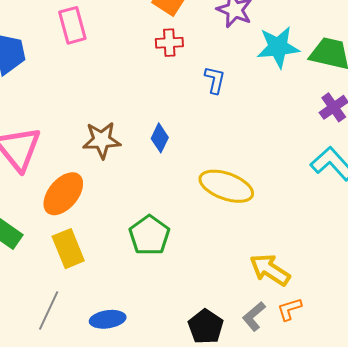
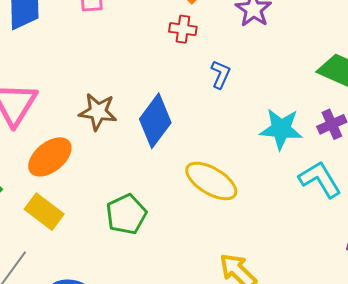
cyan star: (278, 47) -> (281, 129), moved
blue diamond: (160, 138) -> (155, 121), size x1.8
yellow rectangle: (68, 249) -> (44, 212), turned -42

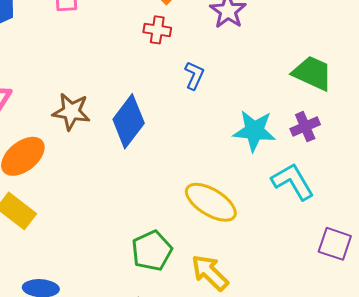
yellow ellipse: (211, 181) -> (211, 202), moved
green pentagon: (126, 214) -> (152, 251), moved

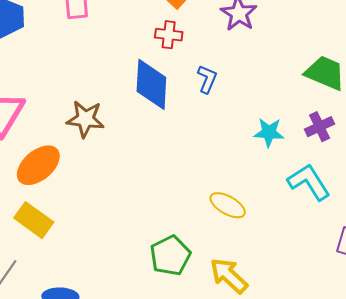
blue diamond: (129, 121) -> (151, 84), moved, turned -32
cyan star: (254, 131) -> (269, 132), size x0.7
yellow ellipse: (211, 202) -> (228, 205), size x0.7

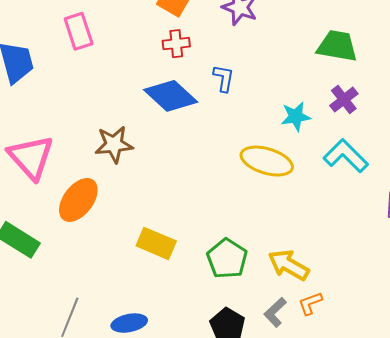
blue diamond: (151, 84) -> (171, 96), turned -38
yellow ellipse: (228, 205) -> (267, 161), moved, size x1.4
yellow rectangle: (34, 220) -> (156, 243), moved

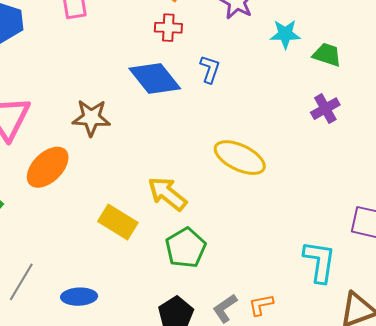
green trapezoid: (337, 46) -> (327, 55), size x0.7
cyan star: (296, 116) -> (285, 34), moved
cyan L-shape: (346, 156) -> (319, 262), moved, turned 45
yellow arrow: (289, 265) -> (167, 194), moved

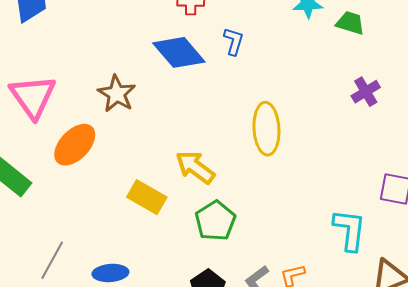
purple cross: (325, 109) -> (366, 92), moved
brown star: (91, 118) -> (117, 94), turned 30
yellow ellipse: (240, 158) -> (266, 129), turned 63

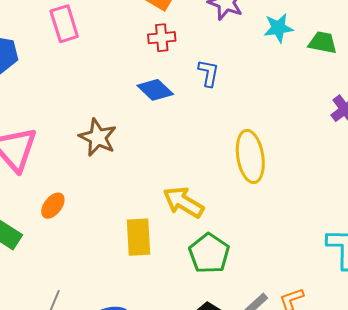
blue diamond: (179, 52) -> (155, 90), size x0.7
orange ellipse: (75, 145) -> (53, 206), moved, size x0.6
yellow rectangle: (147, 197) -> (139, 237), turned 63

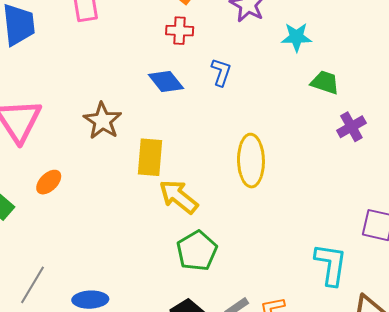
green trapezoid: (323, 43) -> (325, 82), moved
yellow rectangle: (139, 237) -> (150, 157), moved

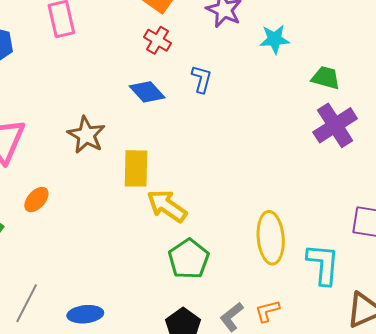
red cross: (180, 31) -> (158, 40), turned 32
green trapezoid: (325, 82) -> (326, 78), moved
purple cross: (351, 127) -> (335, 125), size x1.5
yellow ellipse: (251, 161) -> (271, 238), moved

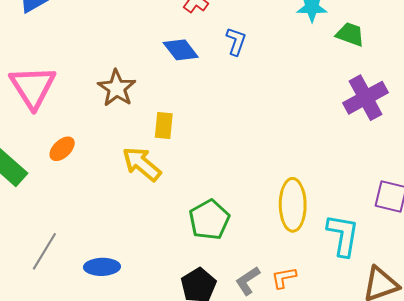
green trapezoid: (326, 78) -> (350, 34), moved
yellow rectangle: (136, 168) -> (164, 125), size x0.7
yellow arrow: (167, 206) -> (142, 164), moved

